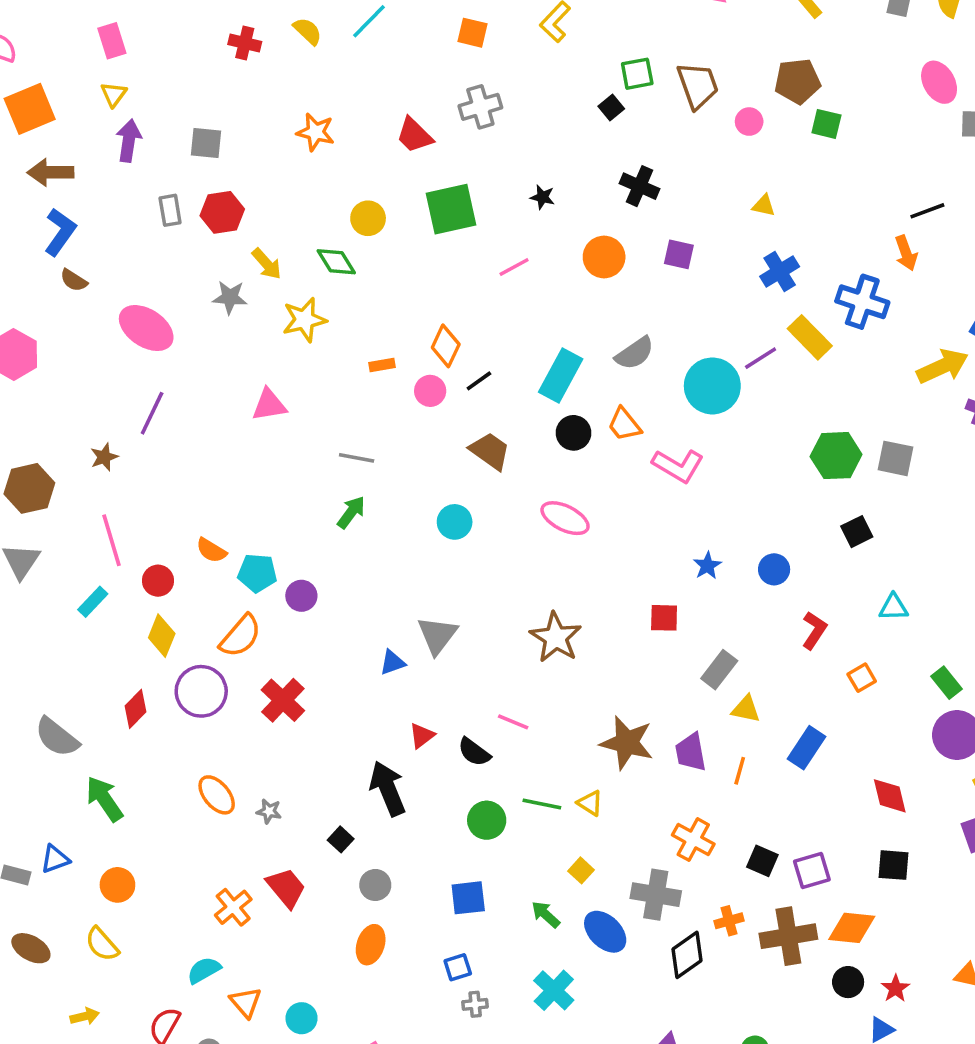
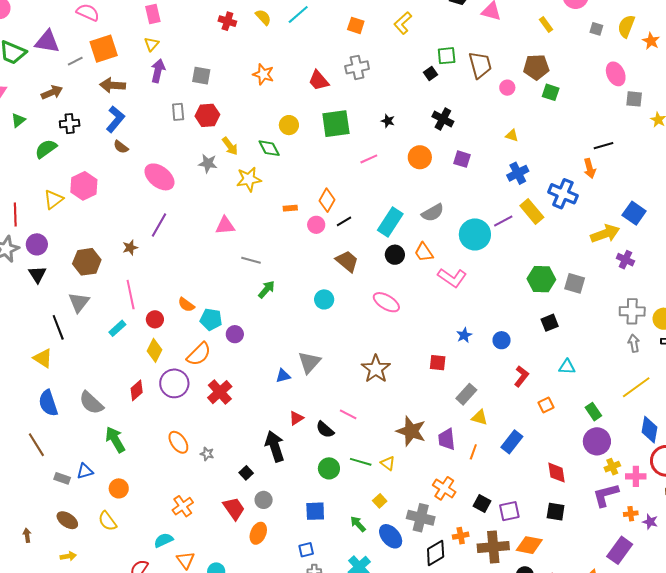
gray line: (357, 458) -> (251, 260), moved
red trapezoid: (286, 888) -> (234, 508), moved
yellow arrow: (85, 1016) -> (68, 556), moved

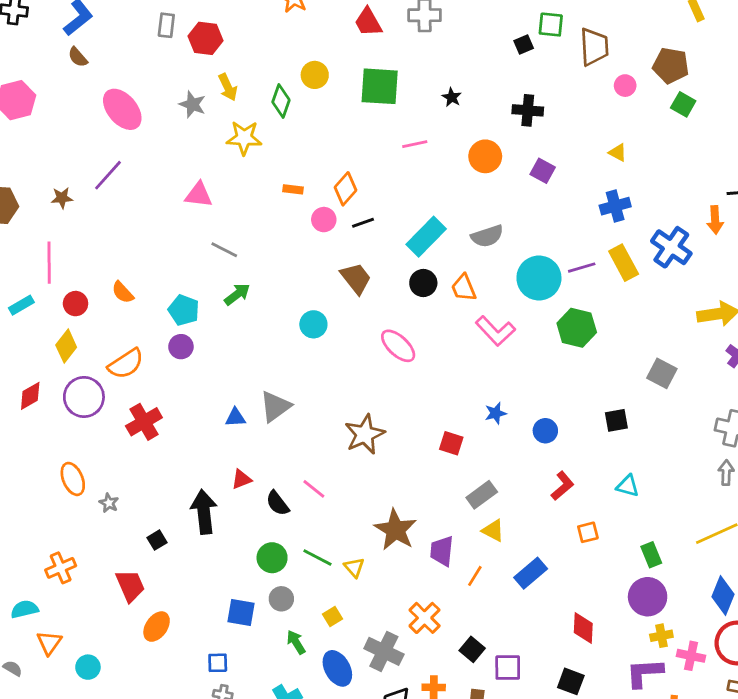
black cross: (443, 119) -> (528, 110), turned -35
green diamond: (269, 148) -> (281, 101), turned 35
green hexagon: (541, 279) -> (577, 328), moved
cyan pentagon: (211, 319) -> (184, 310), moved
gray circle: (264, 500) -> (281, 599), moved

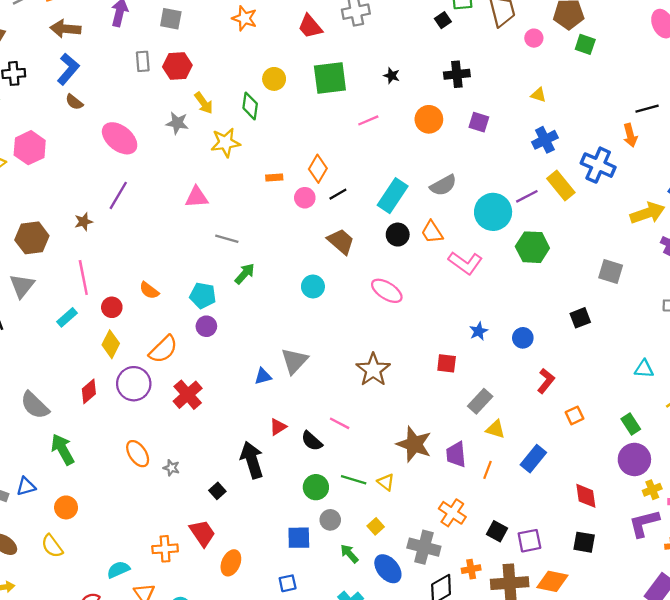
cyan triangle: (628, 486) -> (644, 369), moved
orange cross: (61, 568) -> (165, 549), moved, turned 30

